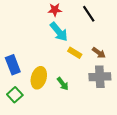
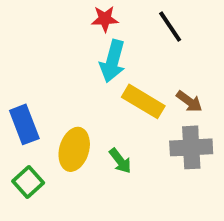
cyan arrow: (59, 32) -> (113, 61), turned 55
yellow rectangle: (75, 53) -> (143, 101), size x1.5

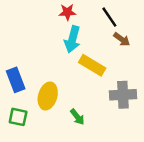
brown arrow: (189, 101) -> (122, 39), moved
green arrow: (120, 161) -> (77, 117), moved
green square: (28, 182) -> (18, 117), turned -36

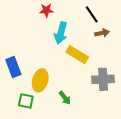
red star: (67, 12) -> (46, 10), moved
brown arrow: (122, 39) -> (102, 33), turned -48
green square: (18, 117) -> (26, 101), moved

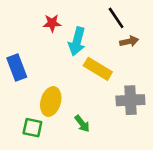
red star: (46, 10) -> (52, 23), moved
blue rectangle: (13, 67) -> (17, 68), moved

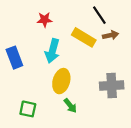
cyan arrow: (77, 41) -> (52, 51), moved
yellow rectangle: (98, 69) -> (84, 37), moved
yellow ellipse: (51, 101) -> (61, 81), moved

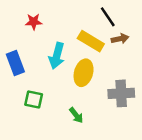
red star: (45, 20) -> (34, 22), moved
yellow ellipse: (61, 81) -> (84, 73), moved
green square: (28, 109) -> (34, 100), moved

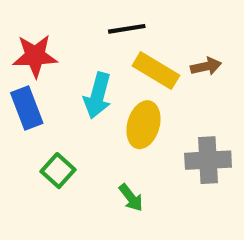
black line: (108, 17) -> (127, 29), moved, turned -65
red star: (34, 22) -> (35, 56), moved, size x1.5
green square: (34, 100) -> (58, 171), turned 30

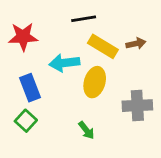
cyan arrow: (98, 96) -> (64, 63), turned 68
blue rectangle: (27, 108) -> (30, 88), moved
green square: (58, 171) -> (26, 121), moved

